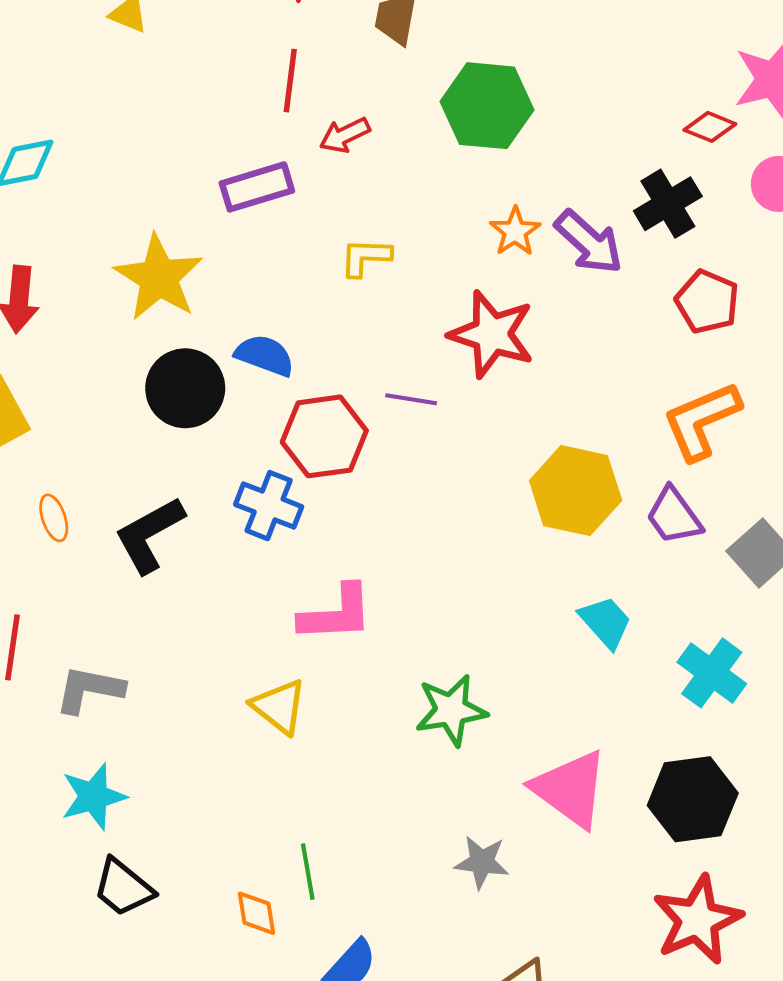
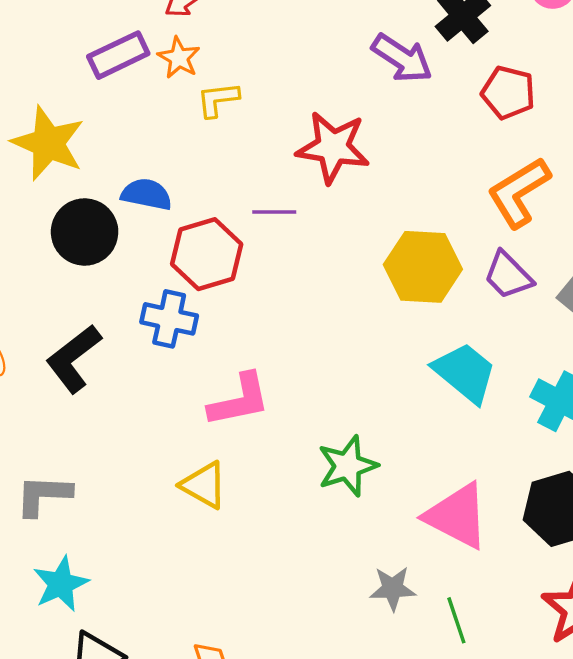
orange star: (515, 231) -> (179, 58), moved
cyan trapezoid: (605, 622) -> (465, 373), size x1.4
green line: (308, 872) -> (456, 620), moved

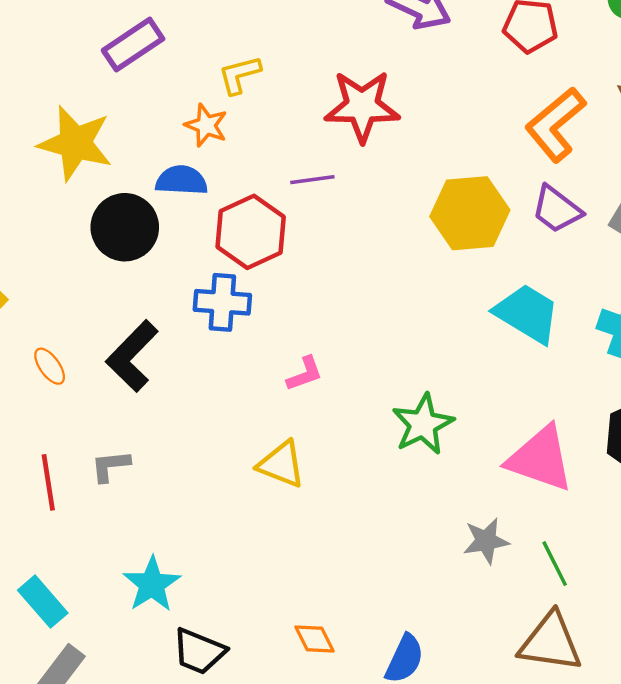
orange star: (179, 58) -> (206, 125), moved
pink L-shape: (239, 400) -> (305, 374), size x0.6
gray L-shape: (43, 495) -> (110, 466), moved, size x0.7

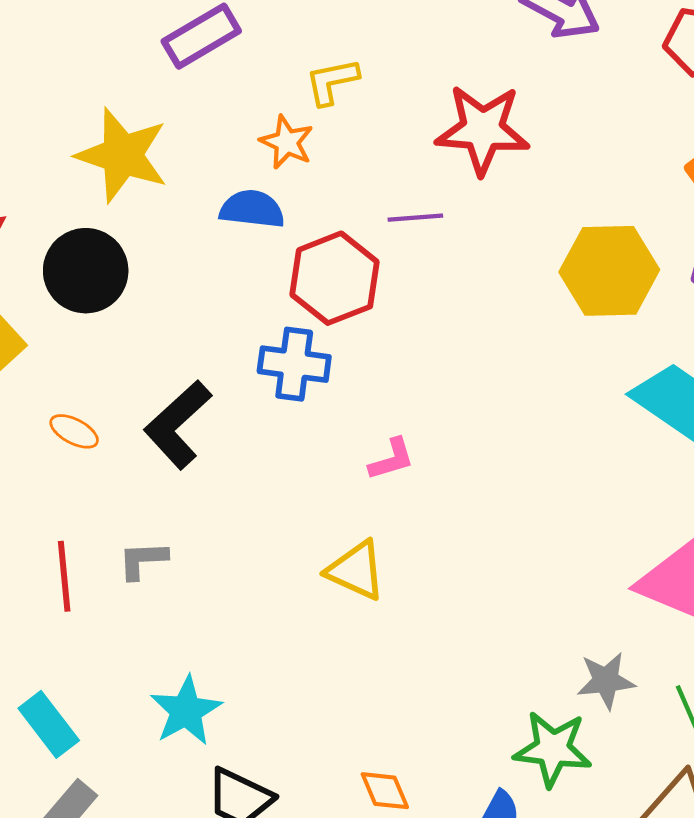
black circle: (125, 227) -> (86, 271), moved
orange ellipse: (50, 366) -> (74, 431), turned -30
green star: (423, 424) -> (553, 749), moved, turned 30

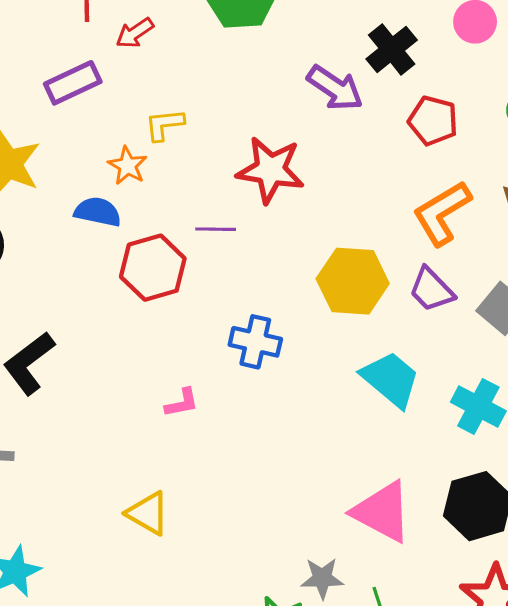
blue cross: (294, 364) -> (255, 342), moved
yellow triangle: (356, 570) -> (148, 513), moved

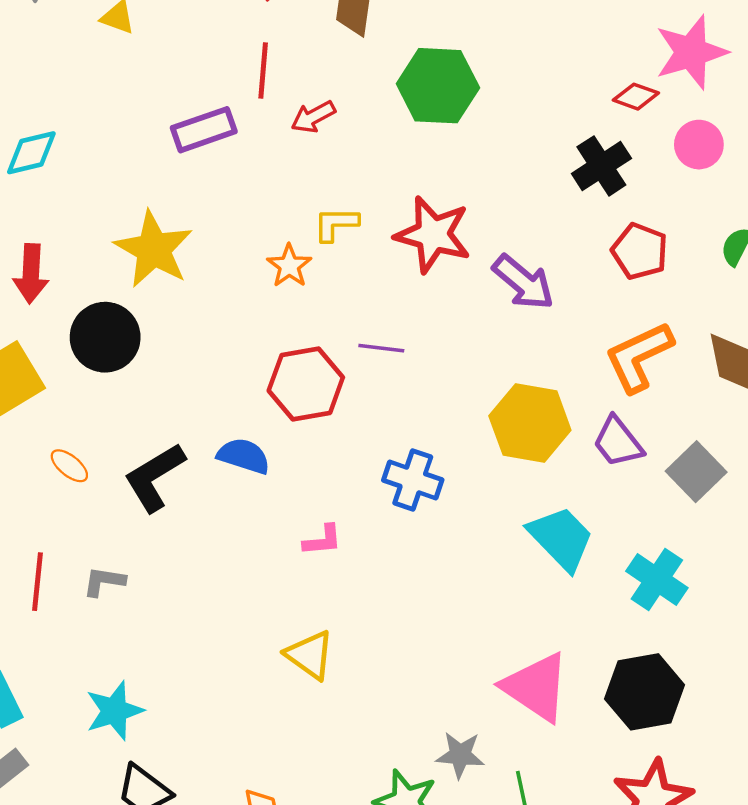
purple rectangle: (73, 83) -> (204, 130), moved
purple arrow: (335, 88) -> (523, 282), moved
red star: (270, 170) -> (433, 235), moved
blue semicircle: (98, 212) -> (244, 456), moved
yellow triangle: (148, 513) -> (310, 655), moved

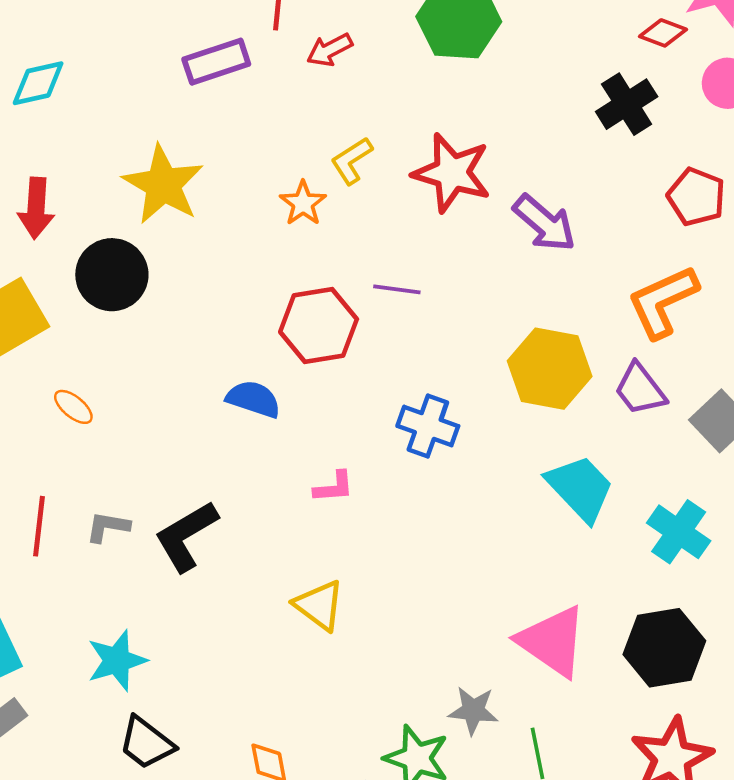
yellow L-shape: (336, 224) -> (352, 161), turned -33
red pentagon: (640, 251) -> (696, 197), moved
black L-shape: (155, 477) -> (186, 536), moved

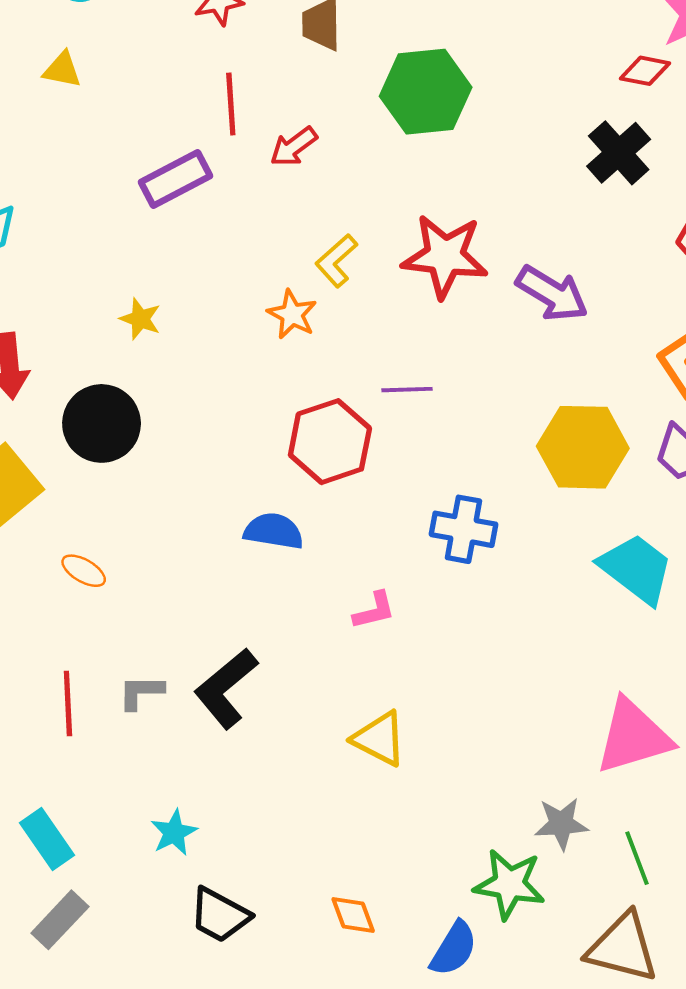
yellow star: (163, 185) -> (140, 319), size x0.5
pink triangle: (552, 641) -> (633, 736), turned -42
cyan star: (117, 660) -> (174, 833), size x0.7

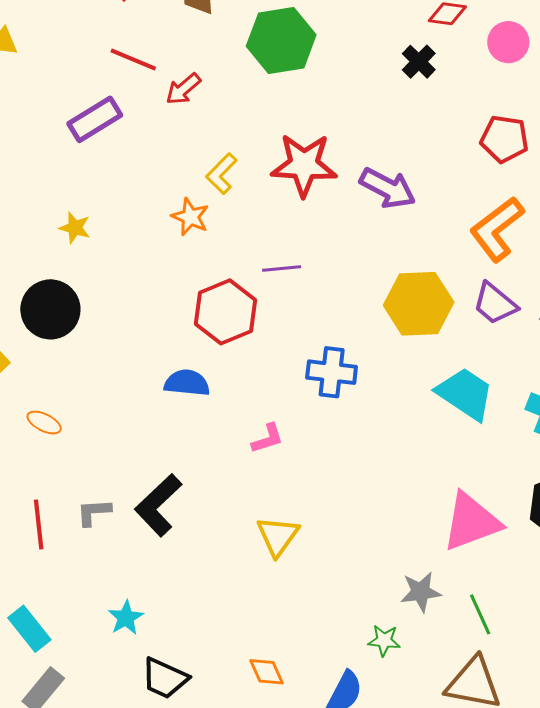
red line: (231, 104) -> (133, 60), turned -60
black cross: (619, 153) -> (419, 62), moved, size x0.7
yellow triangle: (379, 739) -> (278, 536), turned 42
green star: (509, 884) -> (384, 640), size x0.6

